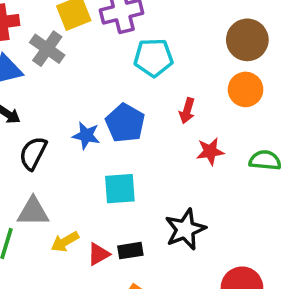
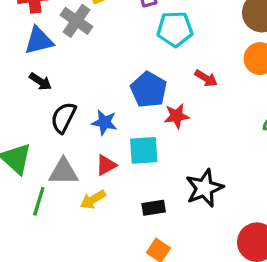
red arrow: (187, 111) -> (206, 78), turned -75
blue star: (86, 135) -> (104, 122), moved
red star: (210, 151) -> (177, 116), moved
red triangle: (99, 254) -> (106, 165), moved

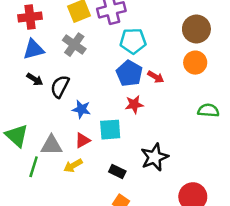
gray cross: (77, 21) -> (74, 45), moved
blue pentagon: (149, 90) -> (129, 73), moved
black semicircle: (63, 118) -> (60, 86), moved
black rectangle: (154, 208) -> (117, 172), turned 35

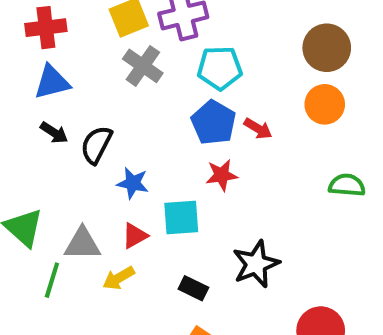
gray cross: (74, 45) -> (143, 66), moved

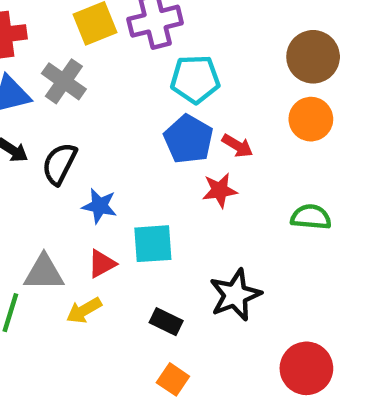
gray cross: (143, 66) -> (64, 81), moved
red star: (222, 175) -> (220, 190), moved
green semicircle: (347, 185) -> (311, 217), moved

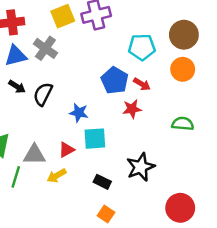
cyan pentagon: (195, 79) -> (142, 47), moved
blue star: (99, 206) -> (79, 113), moved

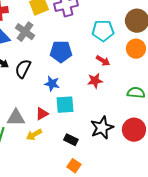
blue pentagon: (115, 80) -> (61, 52), moved, turned -30
red circle: (180, 208) -> (134, 130), moved

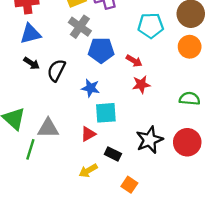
gray cross: (25, 32) -> (80, 27), moved
red arrow: (103, 61) -> (134, 61), moved
red triangle: (42, 114) -> (88, 134), moved
yellow arrow: (34, 135) -> (88, 171), moved
orange square: (74, 166) -> (129, 185), moved

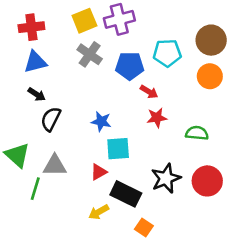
blue pentagon: (101, 50) -> (130, 66), moved
black semicircle: (56, 70) -> (51, 119), moved
green semicircle: (190, 99) -> (197, 133), moved
black rectangle: (113, 154) -> (126, 194), size x1.6

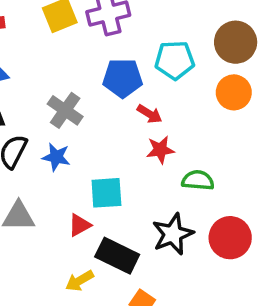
gray cross: (90, 54) -> (65, 110), moved
blue star: (101, 122) -> (56, 157), moved
green semicircle: (197, 133) -> (198, 180), moved

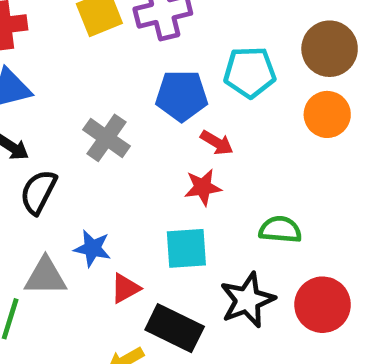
red star: (160, 150) -> (203, 187), moved
blue star: (56, 157) -> (92, 248), moved
cyan square: (106, 193) -> (186, 248), moved

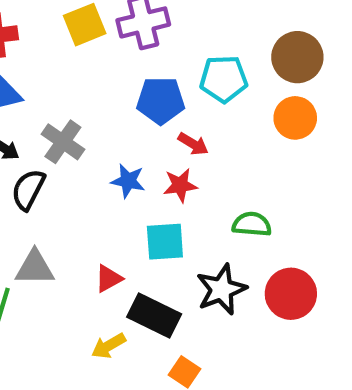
gray cross: (106, 138) -> (63, 142), moved
blue star: (92, 248) -> (128, 181), moved

